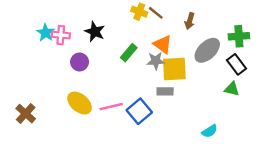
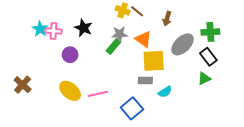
gray star: (156, 61) -> (120, 34), moved
green triangle: (232, 89) -> (204, 78), turned -40
blue square: (139, 111) -> (132, 108), moved
brown cross: (26, 114) -> (23, 85), moved
cyan semicircle: (210, 131) -> (165, 92), moved

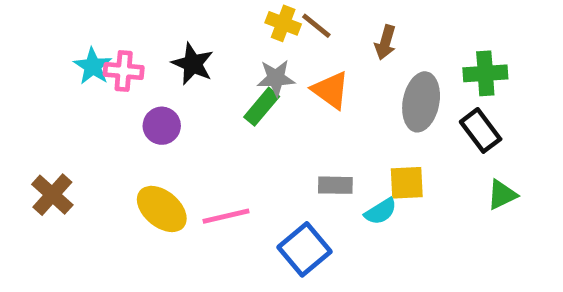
gray ellipse: (183, 44) -> (421, 102), turned -35
yellow square: (154, 61) -> (407, 183), moved, size x0.7
green triangle: (204, 78) -> (502, 195), moved

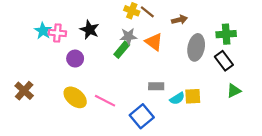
brown arrow: (385, 42) -> (179, 20), turned -120
yellow square: (407, 183) -> (193, 96), moved
pink line: (226, 216) -> (105, 101), turned 40

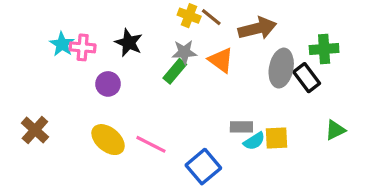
brown arrow: (179, 20) -> (257, 28), size x1.6
black rectangle: (224, 61) -> (307, 78), moved
gray rectangle: (156, 86) -> (241, 127), moved

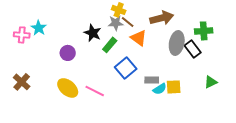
brown line: (211, 17) -> (128, 22), moved
black star: (129, 43) -> (93, 33), moved
pink cross: (83, 47) -> (22, 35), moved
gray star: (184, 52) -> (116, 23), moved
blue square: (203, 167) -> (126, 68), moved

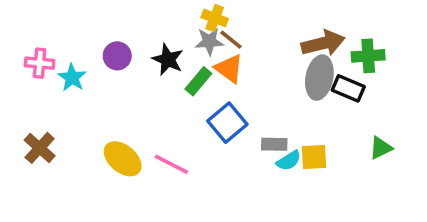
brown arrow: (162, 18) -> (323, 43), moved
cyan star: (39, 28) -> (72, 78), moved
orange triangle: (139, 38) -> (229, 69), moved
black rectangle: (193, 49) -> (348, 88), turned -30
purple circle: (68, 53) -> (117, 56), moved

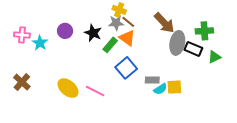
brown arrow: (323, 43) -> (164, 23), moved, turned 60
green triangle: (381, 148) -> (214, 57), moved

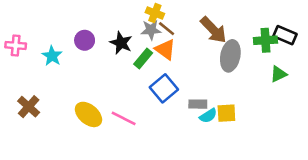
pink cross: (22, 35) -> (16, 45), moved
black rectangle: (193, 49) -> (285, 35), moved

